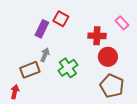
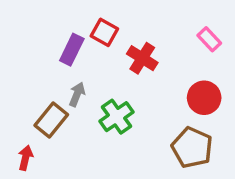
red cross: (97, 36) -> (142, 58), moved, turned 30
red circle: (108, 57) -> (204, 98), moved
brown rectangle: (30, 70) -> (51, 120), turned -30

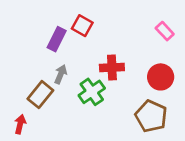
red cross: (142, 58) -> (112, 68), moved, turned -35

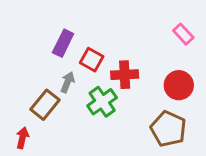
red square: (82, 26) -> (92, 60), moved

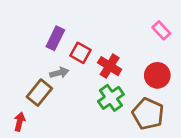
red cross: (125, 75) -> (110, 66), turned 35
gray arrow: (68, 82) -> (59, 73), turned 54
green cross: (102, 102) -> (111, 98), moved

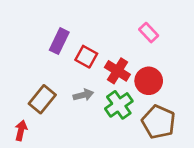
pink rectangle: (161, 30) -> (149, 33), moved
gray arrow: (59, 73) -> (83, 95), moved
red circle: (157, 75) -> (149, 81), moved

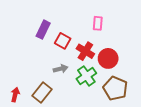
pink rectangle: (149, 33) -> (98, 23), moved, turned 48
brown rectangle: (42, 99) -> (42, 92), moved

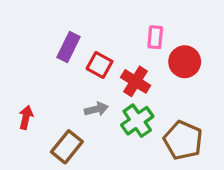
red circle: (108, 58) -> (185, 62), moved
red arrow: (15, 95) -> (26, 117), moved

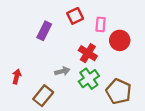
red square: (100, 65) -> (75, 16), moved, turned 35

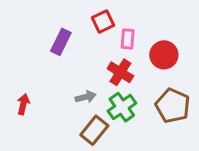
pink rectangle: (101, 24) -> (128, 39), moved
brown pentagon: (119, 91) -> (173, 106), moved
brown rectangle: (43, 96) -> (94, 130), moved

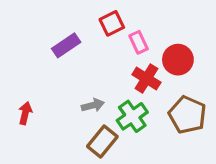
pink rectangle: (128, 39) -> (139, 42), turned -30
purple rectangle: (61, 42) -> (66, 45), turned 30
red cross: (120, 72) -> (146, 79), moved

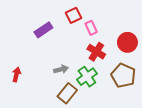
red circle: (178, 60) -> (127, 42), moved

